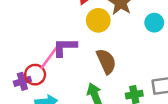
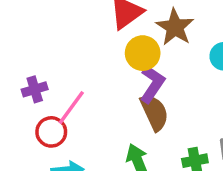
purple L-shape: (65, 47) -> (152, 84), moved, turned 125
purple cross: (22, 81) -> (35, 89), moved

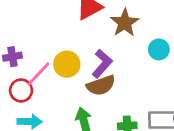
yellow circle: (143, 53) -> (67, 64), moved
brown semicircle: (154, 112) -> (101, 85), turned 88

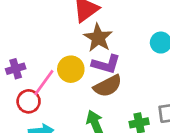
brown star: (125, 23) -> (98, 38), moved
purple L-shape: (102, 64) -> (106, 64), turned 72

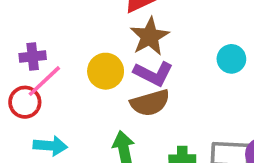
pink line: (44, 83) -> (44, 81), moved
red circle: (29, 101) -> (25, 102), moved

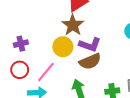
brown star: (150, 36) -> (73, 25), moved
pink line: (44, 81) -> (46, 72), moved

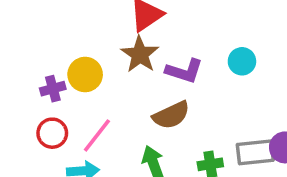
purple L-shape: (90, 45) -> (184, 71), moved
yellow circle: (63, 47) -> (85, 75), moved

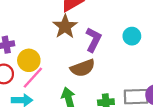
purple L-shape: (184, 71) -> (93, 40), turned -85
yellow circle: (85, 75) -> (29, 60), moved

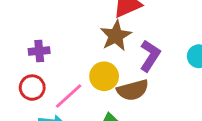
yellow circle: (29, 60) -> (104, 76), moved

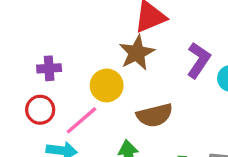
purple L-shape: (150, 56) -> (199, 60), moved
yellow circle: (104, 76) -> (107, 85), moved

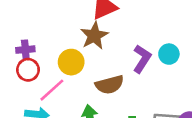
purple L-shape: (199, 60) -> (142, 59), moved
red circle: (40, 110) -> (28, 70), moved

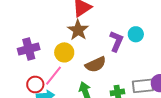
purple cross: (25, 50) -> (29, 49), size x1.5
red circle: (28, 70) -> (35, 84), moved

